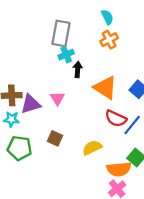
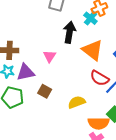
cyan cross: (66, 55) -> (90, 18), moved, turned -32
black arrow: (78, 69) -> (69, 32), size x1.5
purple triangle: (31, 104) -> (26, 72), moved

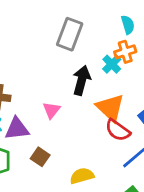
red semicircle: (100, 78) -> (118, 130), moved

